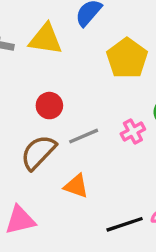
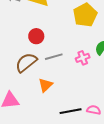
orange triangle: (76, 186) -> (45, 85), turned 49

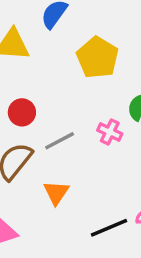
pink cross: (83, 58) -> (110, 132), turned -32

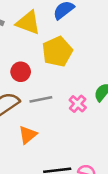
yellow pentagon: (98, 57) -> (57, 52), moved

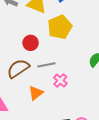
pink cross: (78, 104) -> (60, 80), moved

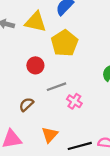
brown semicircle: (18, 69) -> (26, 104), moved, size x0.6
orange triangle: (36, 93) -> (50, 135), moved

